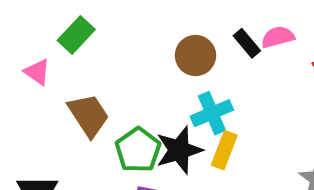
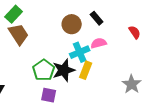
pink semicircle: (278, 37) -> (99, 43), moved
brown trapezoid: (89, 115) -> (19, 34), moved

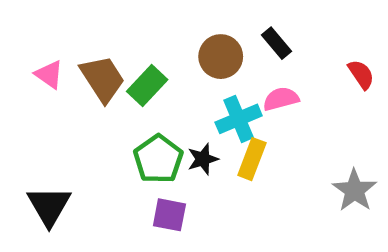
green rectangle: (14, 14) -> (147, 86), moved
black star: (64, 70) -> (203, 159), size x0.6

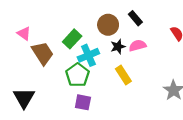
brown trapezoid: (103, 79) -> (43, 53), moved
cyan cross: (239, 119) -> (88, 55), moved
black star: (203, 159) -> (118, 47), moved
yellow rectangle: (252, 159) -> (123, 75), turned -54

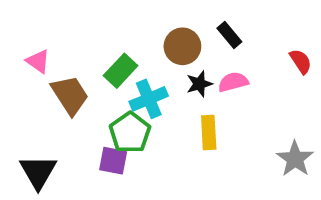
yellow rectangle: (123, 75) -> (209, 133), turned 30
purple square: (83, 102) -> (113, 161), moved

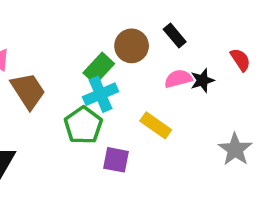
green rectangle: (121, 71) -> (99, 68), moved
black star: (199, 84) -> (202, 80), moved
yellow rectangle: (209, 133) -> (156, 125), turned -52
purple square: (113, 161) -> (116, 160), moved

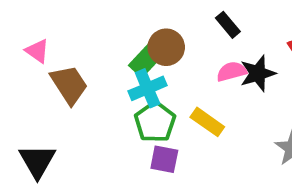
brown circle: (132, 46) -> (166, 47), moved
black star: (202, 80) -> (258, 73), size x1.4
green pentagon: (83, 125) -> (155, 122), moved

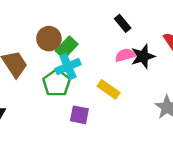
brown circle: (166, 47) -> (49, 39), moved
green pentagon: (155, 122) -> (57, 83), moved

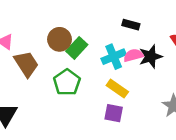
black rectangle: (123, 23) -> (131, 25), turned -35
cyan cross: (68, 67) -> (114, 57), moved
purple square: (79, 115) -> (114, 113), moved

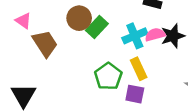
green pentagon: (67, 82) -> (108, 76), moved
yellow rectangle: (117, 89) -> (139, 69), turned 30

